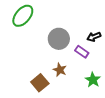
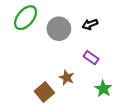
black arrow: (94, 37) -> (90, 24), moved
gray circle: (59, 39) -> (59, 29), moved

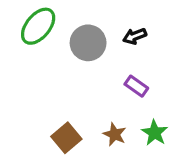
brown star: (67, 78) -> (115, 134), moved

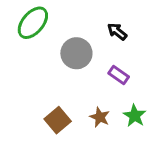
black arrow: (135, 36) -> (117, 31), turned 60
gray circle: (88, 43) -> (76, 53), moved

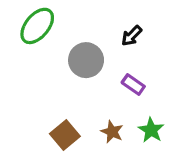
black arrow: (117, 31) -> (132, 36), turned -84

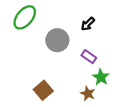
green star: (151, 130) -> (101, 77), moved
brown star: (112, 132) -> (88, 93), moved

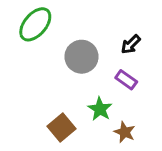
black arrow: (88, 24) -> (131, 44), moved
green star: (101, 77) -> (100, 109), moved

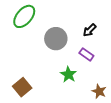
brown square: (61, 128) -> (22, 87), moved
brown star: (125, 132) -> (99, 91), moved

